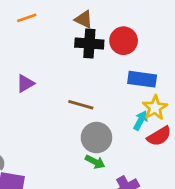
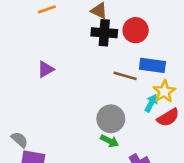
brown line: (81, 105) -> (125, 76), moved

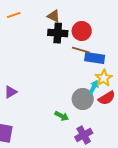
purple triangle: (46, 69) -> (11, 92), moved
brown line: (125, 76) -> (81, 50), moved
gray circle: (111, 119) -> (83, 99), moved

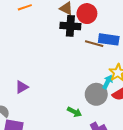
red circle: (82, 31) -> (87, 14), moved
blue rectangle: (95, 58) -> (109, 39), moved

